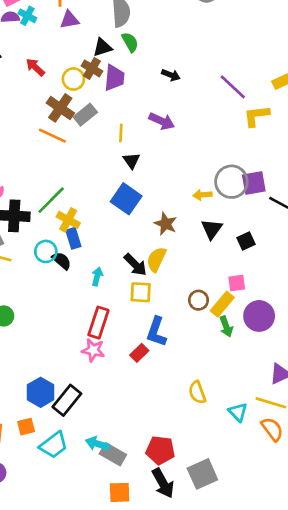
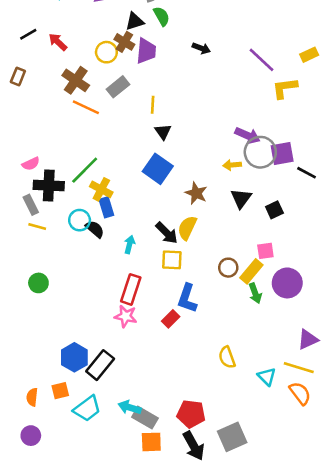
red arrow: (35, 67) -> (58, 42), moved
brown cross: (60, 108) -> (76, 80), moved
purple arrow: (162, 121) -> (247, 136), moved
orange square: (120, 492) -> (151, 442), moved

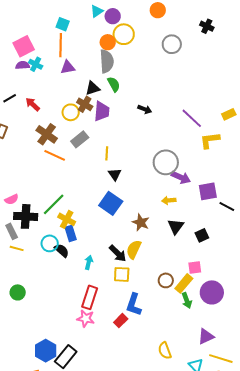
gray circle: (260, 152) -> (166, 162), moved
purple triangle: (308, 339) -> (206, 337), moved

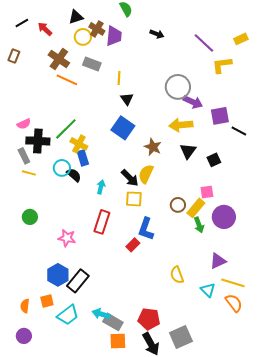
black triangle: (93, 88) -> (76, 17), moved
gray rectangle: (80, 139) -> (92, 64), turned 60
yellow arrow: (169, 200) -> (181, 125), size x1.6
pink star: (86, 319) -> (67, 238), moved

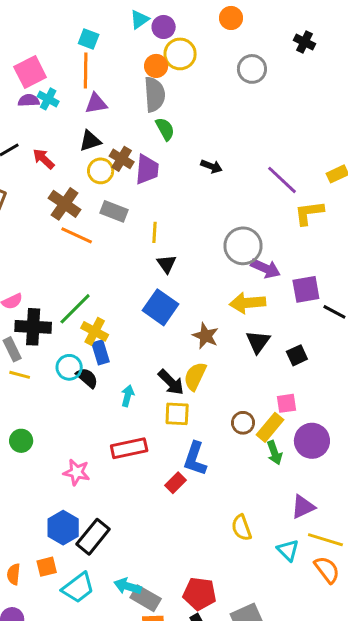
red rectangle: (102, 222) -> (129, 448), turned 60

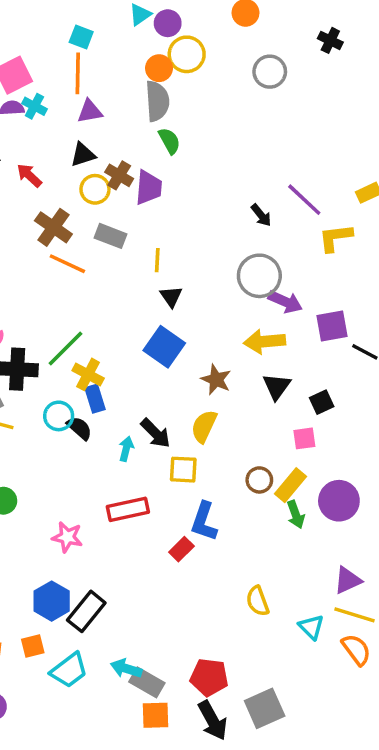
black arrow: (212, 166) -> (261, 215), moved, turned 30
black arrow: (171, 382) -> (156, 433), moved
pink square: (286, 403) -> (304, 438), moved
purple triangle: (303, 507) -> (348, 580), moved

